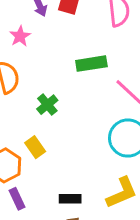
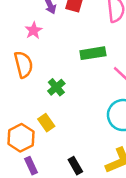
black rectangle: (70, 199) -> (75, 166), turned 60

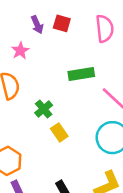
yellow rectangle: (46, 123) -> (59, 132), moved

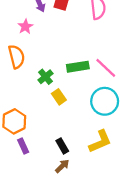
green rectangle: (81, 74) -> (78, 67), moved

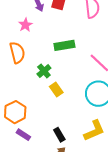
green rectangle: (78, 67) -> (64, 45), moved
purple rectangle: (23, 146) -> (23, 135), turned -32

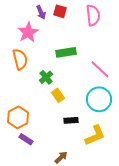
pink star: (25, 25) -> (28, 32), size x1.5
black rectangle: (59, 135) -> (71, 120), moved, turned -64

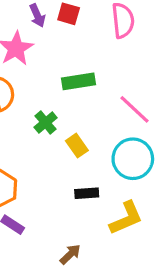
yellow rectangle: (58, 95) -> (77, 146), moved

